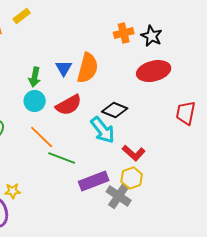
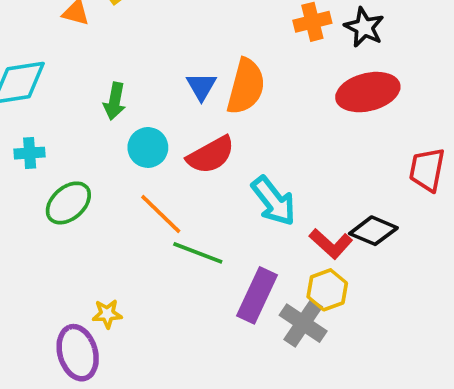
green arrow: (35, 77) -> (115, 101), moved
black diamond: (115, 110) -> (373, 231), moved
purple rectangle: (94, 181) -> (257, 295), turned -44

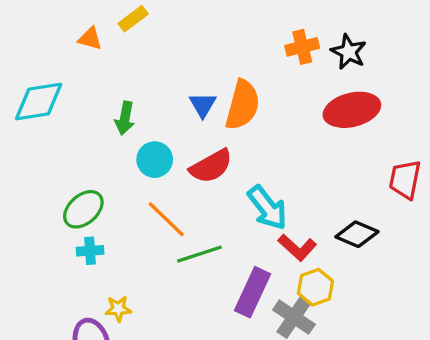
cyan cross: (30, 153) -> (90, 251), moved
red L-shape: (331, 244) -> (297, 247), moved
green line: (198, 253) -> (199, 254), turned -39

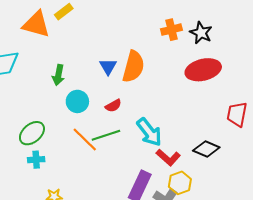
orange triangle: (90, 39) -> (36, 24), size x1.8
red semicircle: (211, 166) -> (113, 106), size x0.6
green line: (199, 254) -> (106, 135), moved

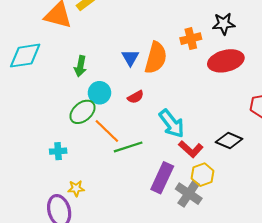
orange cross: (171, 30) -> (191, 39), moved
black star: (201, 33) -> (224, 24), turned -30
green ellipse: (32, 133) -> (82, 112), moved
green line: (106, 135) -> (128, 147), moved

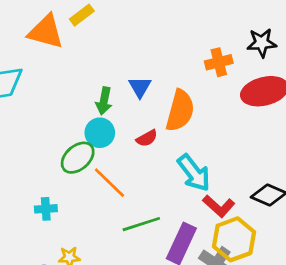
orange semicircle: (156, 58) -> (180, 111), moved
green arrow: (80, 66) -> (104, 101), moved
green line: (128, 147) -> (141, 224), moved
yellow hexagon: (202, 175) -> (234, 239), size x1.4

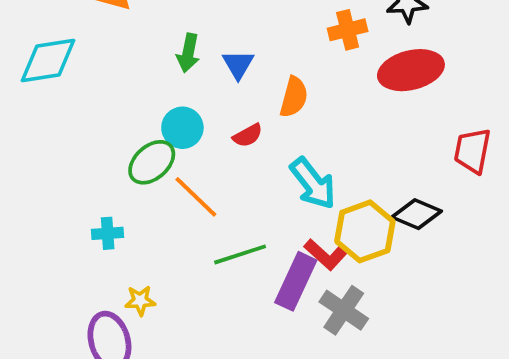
green arrow: (104, 101) -> (188, 53), moved
orange semicircle: (180, 111) -> (294, 97), size x0.7
red L-shape: (219, 206) -> (326, 254), moved
yellow hexagon: (234, 239) -> (365, 231), moved

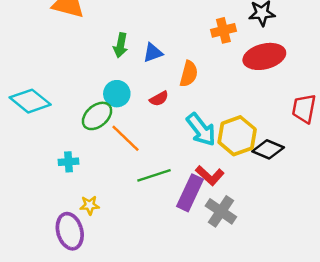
cyan diamond: (48, 61) -> (30, 101), moved, turned 48
blue triangle: (238, 64) -> (153, 53), turned 40
yellow hexagon: (365, 231) -> (237, 136), moved

